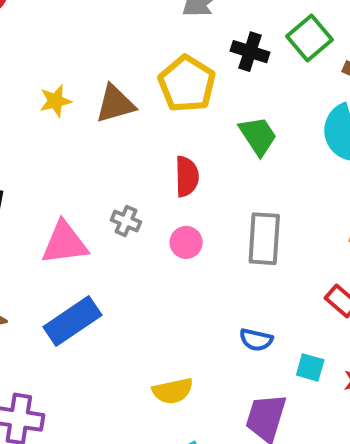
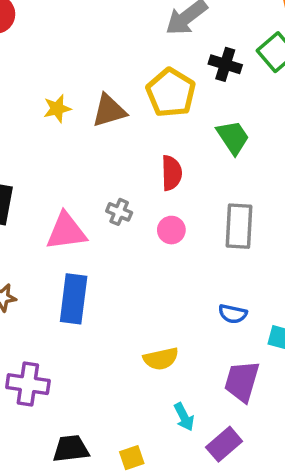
blue rectangle: (72, 321) -> (74, 299), turned -48

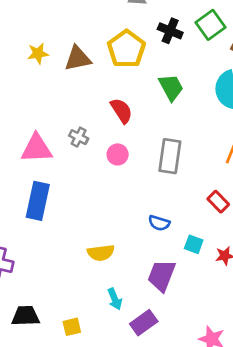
red semicircle: (171, 173) -> (121, 111), turned -36

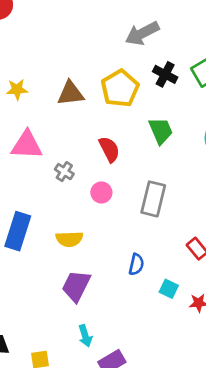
yellow star: (38, 53) -> (17, 89), moved
pink triangle: (37, 148) -> (27, 145), moved
blue semicircle: (159, 223) -> (136, 264), turned -100
yellow semicircle: (101, 253) -> (69, 239), moved
purple trapezoid: (162, 276) -> (76, 286), moved

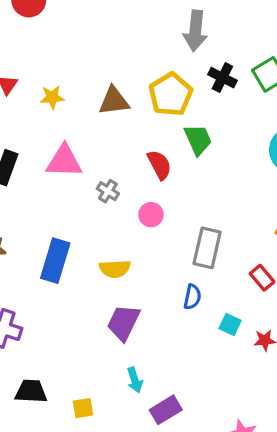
gray arrow: (142, 33) -> (195, 31), turned -56
green trapezoid: (161, 131) -> (198, 140), moved
gray rectangle: (153, 199) -> (207, 248), moved

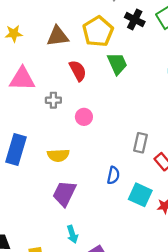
red semicircle: (159, 165) -> (78, 71), moved
gray cross: (108, 191) -> (53, 100), turned -32
gray rectangle: (207, 248) -> (140, 143), moved, size x0.7
cyan square: (230, 324) -> (140, 195), size x1.5

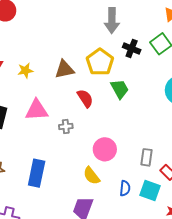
pink circle: (84, 117) -> (105, 149), moved, size x1.5
yellow semicircle: (58, 155) -> (92, 176), moved, turned 60
cyan square: (140, 195) -> (150, 191), moved

